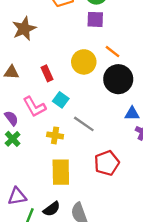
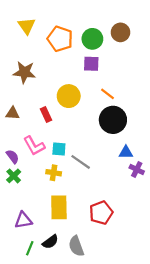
brown star: (24, 29) -> (24, 72), turned 30
yellow circle: (84, 62) -> (69, 96), moved
cyan square: (61, 100) -> (59, 149), moved, turned -32
red pentagon: (107, 163) -> (101, 213), moved
purple triangle: (17, 196) -> (23, 220), moved

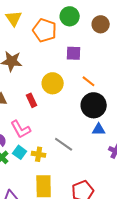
green circle: (92, 39) -> (70, 16), moved
cyan square: (59, 149) -> (20, 152), moved, turned 32
blue triangle: (126, 152) -> (99, 129), moved

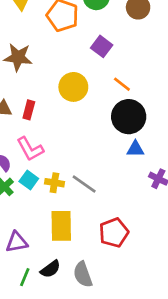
purple square: (74, 53) -> (102, 46), turned 35
red rectangle: (32, 100) -> (29, 110), moved, turned 40
gray line: (64, 144) -> (84, 184), moved

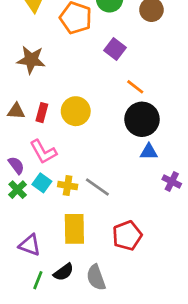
yellow circle: (73, 87) -> (76, 111), moved
purple triangle: (17, 242) -> (30, 245), turned 30

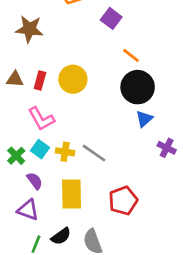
blue triangle: (149, 152) -> (144, 119), turned -42
purple semicircle: (16, 165) -> (35, 181), moved

